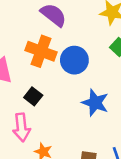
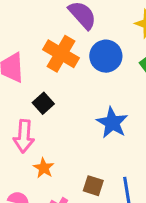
blue circle: (74, 60) -> (106, 56), moved

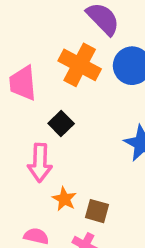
brown square: (93, 186) -> (97, 211), moved

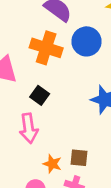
orange star: (64, 199) -> (52, 164), moved

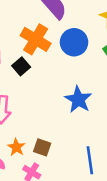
black square: (40, 95) -> (21, 66), moved

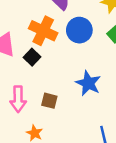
brown square: (42, 147) -> (49, 101), moved

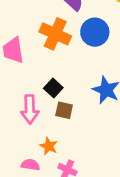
black square: (32, 57) -> (53, 88), moved

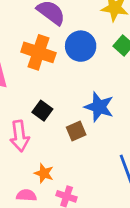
brown square: (64, 110) -> (76, 131), moved, turned -30

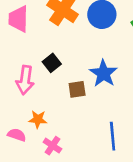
orange star: (44, 173) -> (38, 119), turned -30

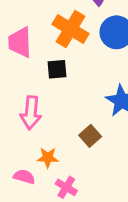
black square: (52, 63) -> (57, 69), moved, turned 36
brown square: (77, 89) -> (90, 136), moved, turned -30

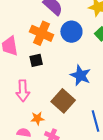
brown square: (90, 136) -> (63, 101), size x1.6

